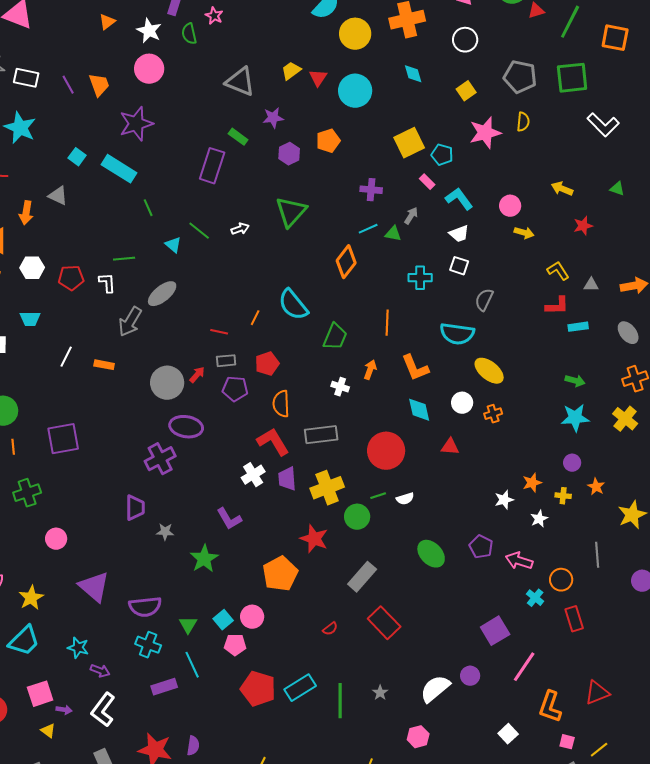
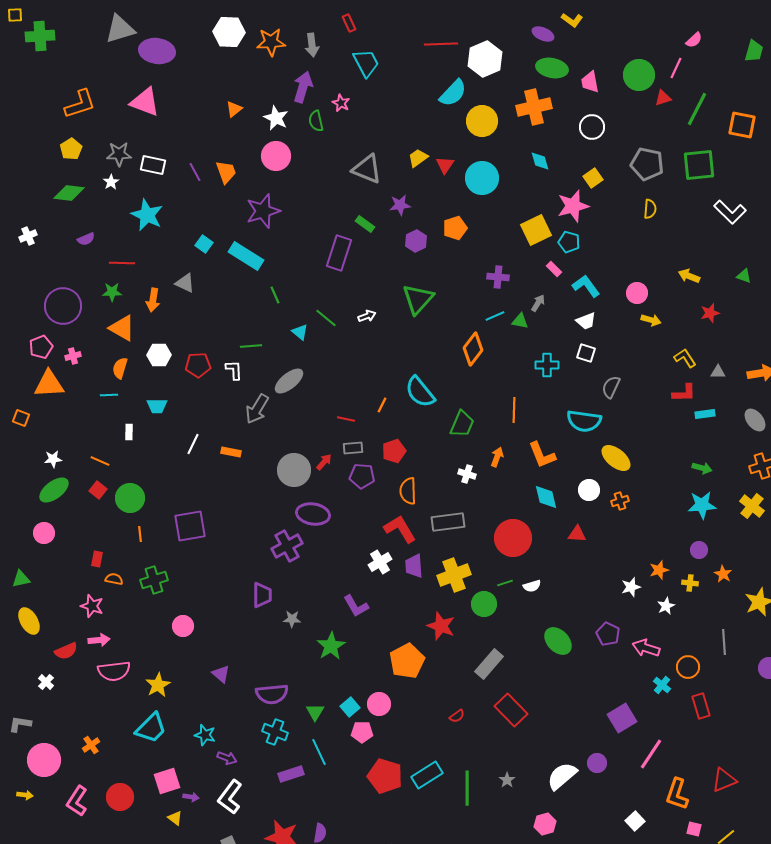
pink star: (485, 133) -> (573, 206), moved
purple triangle: (94, 587) -> (221, 674), size x0.6

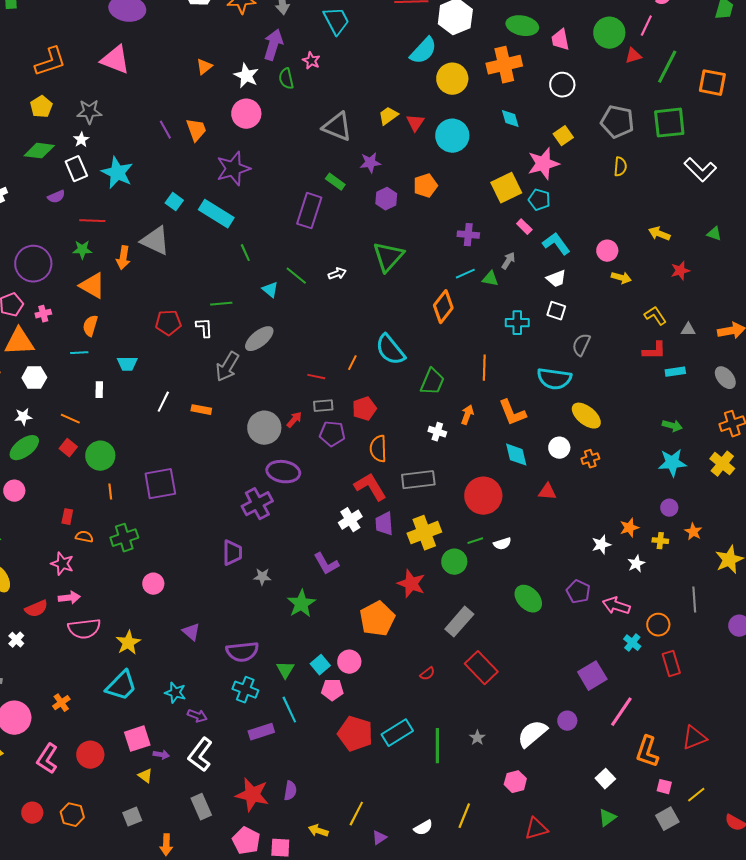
white rectangle: (153, 165) -> (76, 169), moved, turned 55
gray triangle: (185, 283) -> (155, 241), size x1.5
white hexagon: (159, 355) -> (34, 378), moved

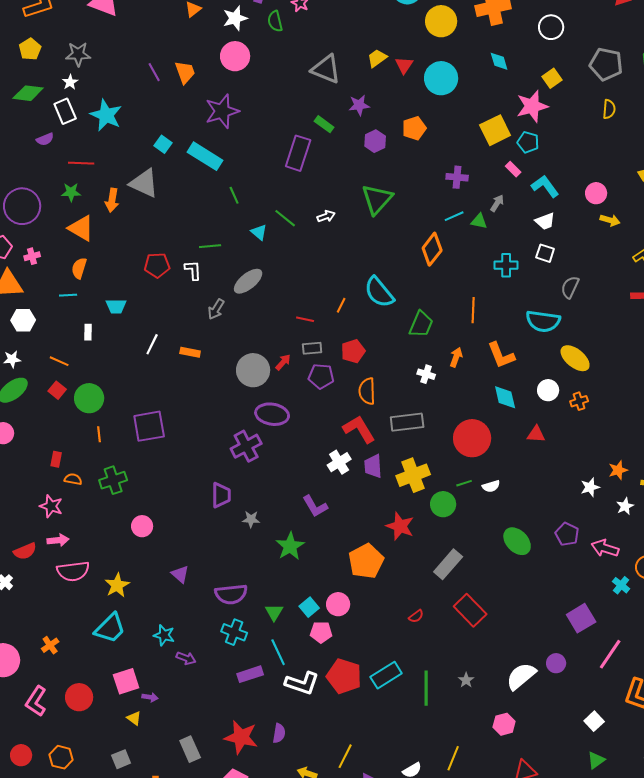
white star: (246, 76) -> (235, 18), turned 30
gray arrow: (227, 367) -> (216, 309), size x0.7
white L-shape: (200, 755) -> (302, 683), moved, turned -108

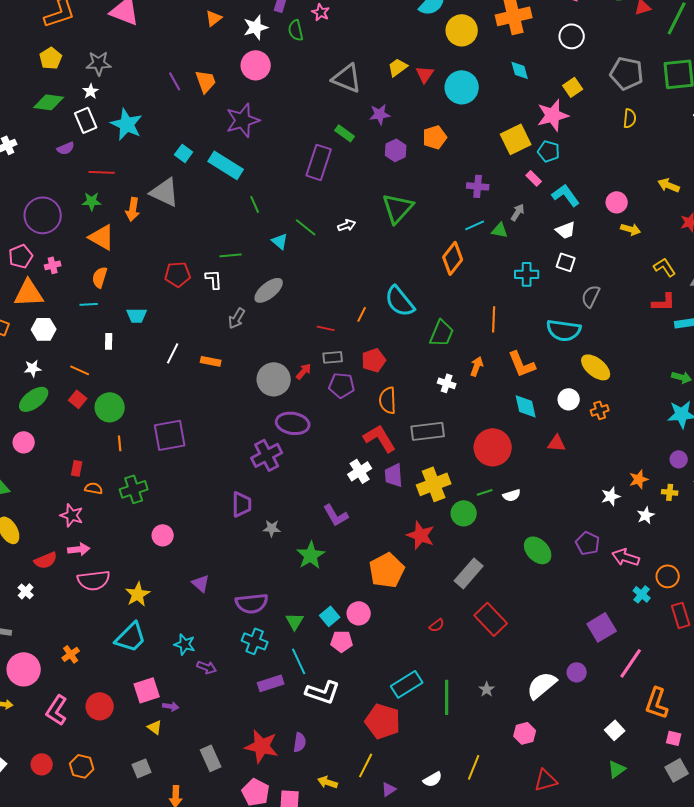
red pentagon: (344, 676) -> (383, 721), moved

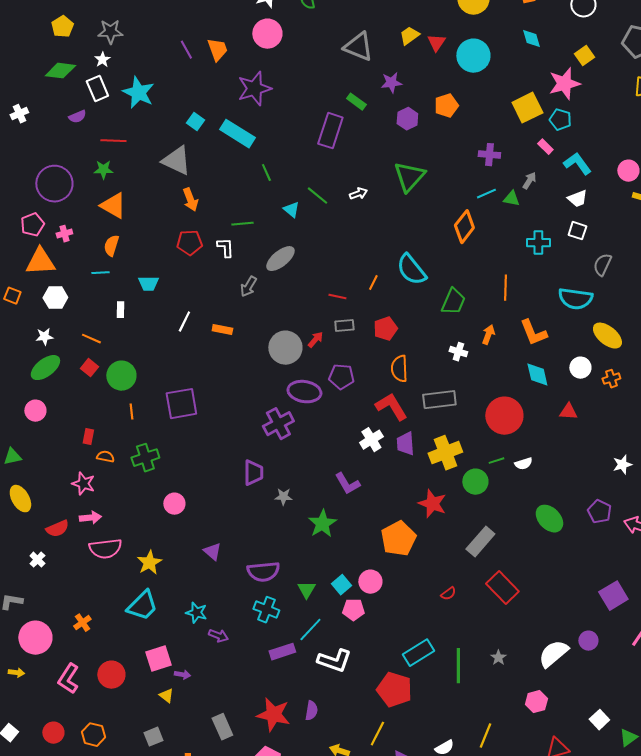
orange arrow: (133, 209) -> (190, 200), moved, turned -30
purple pentagon: (342, 385) -> (341, 377), moved
cyan line: (299, 661) -> (310, 630), turned 68
white square: (615, 730) -> (599, 720), moved

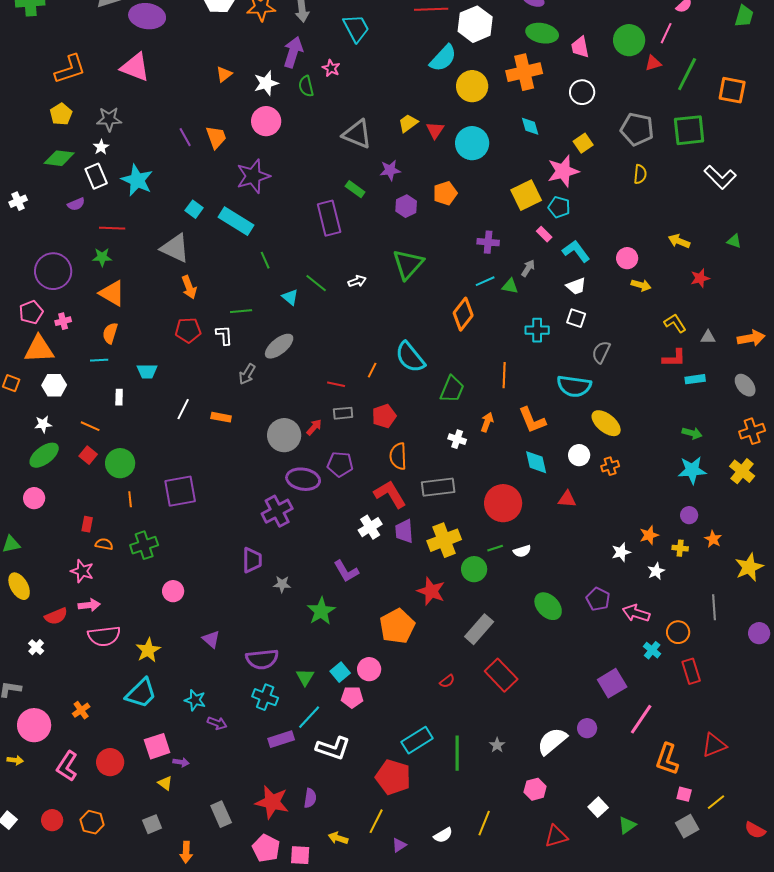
purple rectangle: (330, 131) -> (329, 218), turned -32

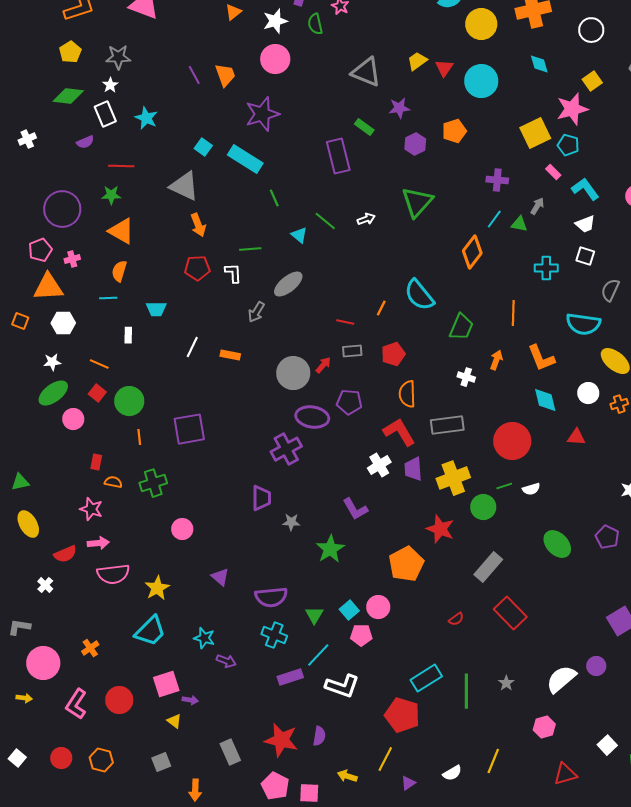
cyan star: (137, 180) -> (146, 118), size x0.7
cyan line: (485, 281) -> (494, 219), turned -30
pink circle: (34, 498) -> (73, 419), moved

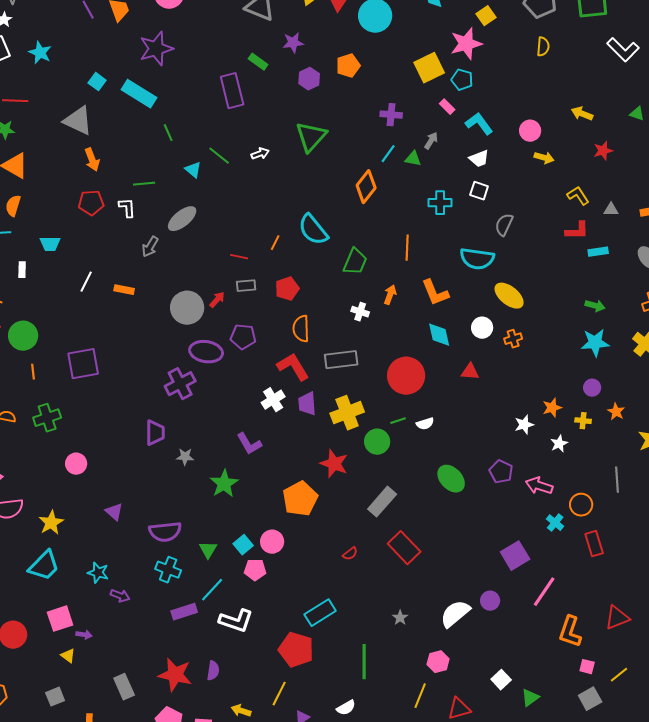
green line: (466, 691) -> (364, 662), moved
yellow line: (493, 761) -> (420, 696), moved

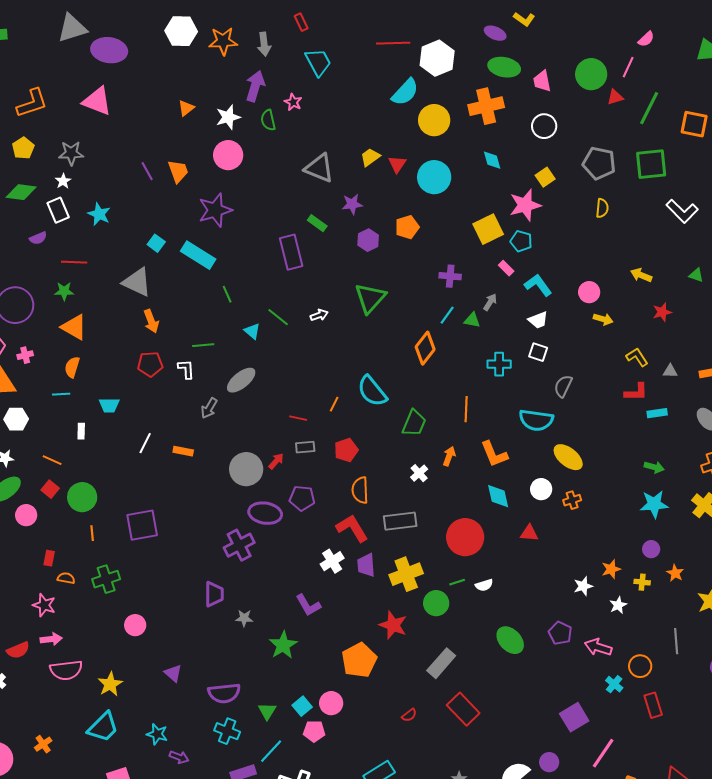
white cross: (360, 312) -> (419, 473), turned 30

